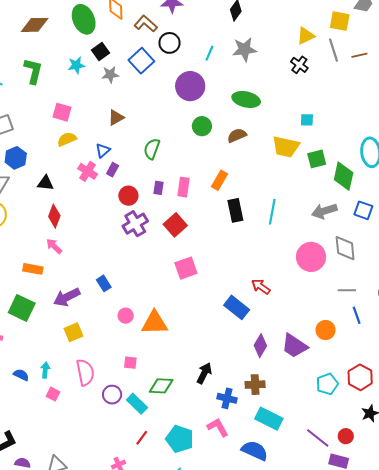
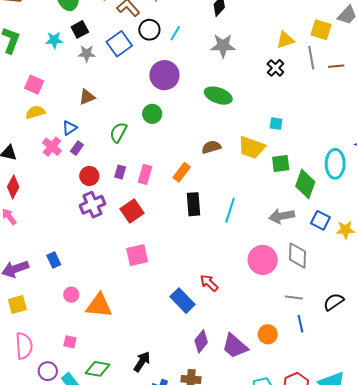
cyan line: (209, 53) -> (175, 33), moved
green circle: (202, 126) -> (152, 114), moved
brown semicircle: (237, 135) -> (211, 147), moved

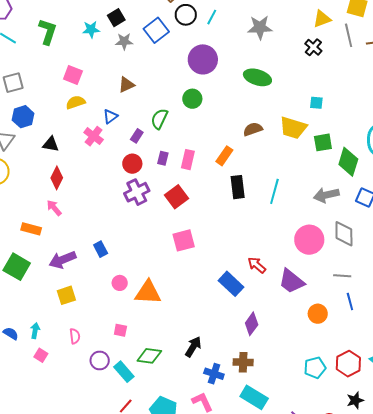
purple rectangle: (77, 148) -> (137, 136), moved
pink semicircle: (24, 346) -> (75, 336), size x0.6
purple trapezoid: (235, 346) -> (291, 281), moved

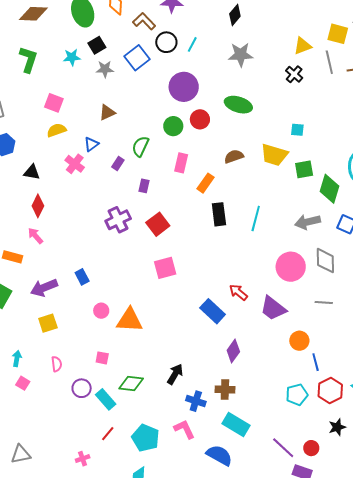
pink rectangle: (188, 160) -> (181, 163), moved
red circle: (132, 164) -> (200, 119), moved
blue line: (350, 302) -> (316, 362), moved

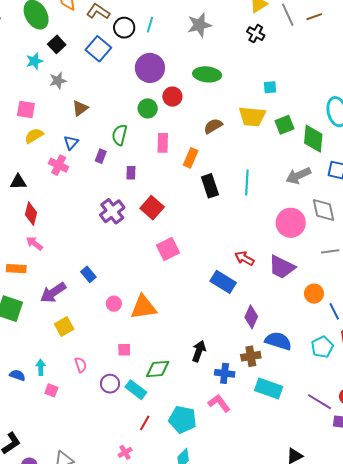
gray star: (105, 69) -> (58, 81), moved
blue semicircle: (219, 455) -> (278, 341), moved

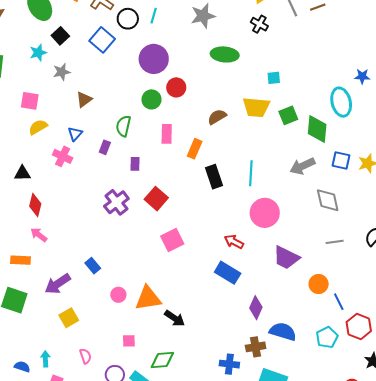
green ellipse: (207, 74) -> (225, 54), moved
pink circle: (291, 223) -> (265, 213), moved
red arrow: (244, 258) -> (234, 242), moved
black arrow: (199, 351) -> (175, 318), moved, turned 105

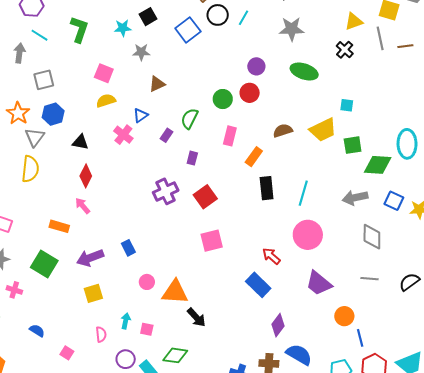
purple circle: (154, 59) -> (256, 66), moved, size x0.6
yellow trapezoid: (256, 107) -> (323, 130), turned -44
green diamond: (317, 129) -> (378, 165), turned 76
cyan arrow: (45, 359) -> (126, 321), moved

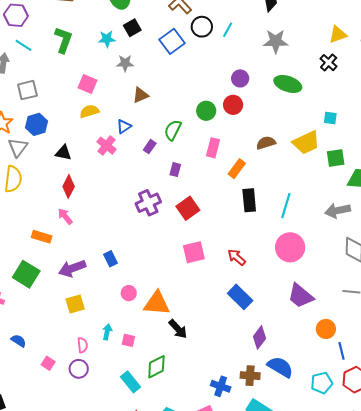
red arrow: (271, 256) -> (237, 257), moved
green diamond: (175, 355) -> (156, 367), turned -35
purple circle: (126, 359) -> (79, 369), moved

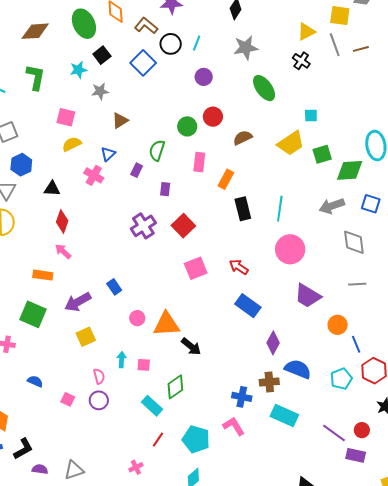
purple circle: (240, 78) -> (204, 77), moved
green ellipse: (288, 84) -> (264, 88), turned 44
brown semicircle: (266, 143) -> (243, 138), moved

